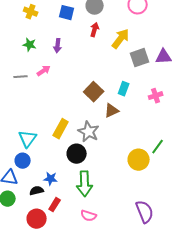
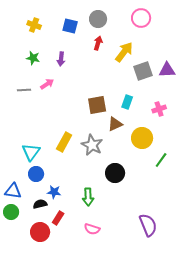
brown square: (94, 92) -> (97, 105), turned 36
black circle: (77, 154) -> (115, 173), moved
yellow circle: (139, 160) -> (142, 138), moved
blue circle: (23, 161) -> (36, 174), moved
green arrow: (85, 184) -> (88, 197), size x0.7

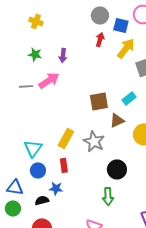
blue square: (70, 26) -> (121, 25), moved
pink arrow: (47, 84) -> (49, 80), size x1.5
cyan rectangle: (127, 102) -> (129, 98), turned 32
green arrow: (88, 197) -> (108, 196), moved
red rectangle: (58, 218) -> (64, 165), moved, turned -40

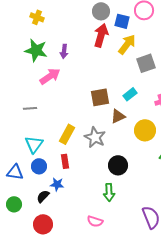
red arrow: (100, 39) -> (101, 35), size x1.6
green star: (35, 54) -> (36, 50), size x1.6
gray line: (26, 86) -> (30, 108), moved
blue triangle: (15, 187) -> (15, 172), moved
black semicircle: (42, 200) -> (43, 196), turned -32

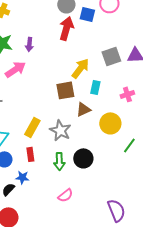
yellow arrow: (127, 44) -> (80, 68), moved
cyan rectangle: (130, 94) -> (95, 87), turned -40
green arrow: (109, 192) -> (59, 161), moved
pink semicircle: (95, 221) -> (65, 195), moved, turned -56

